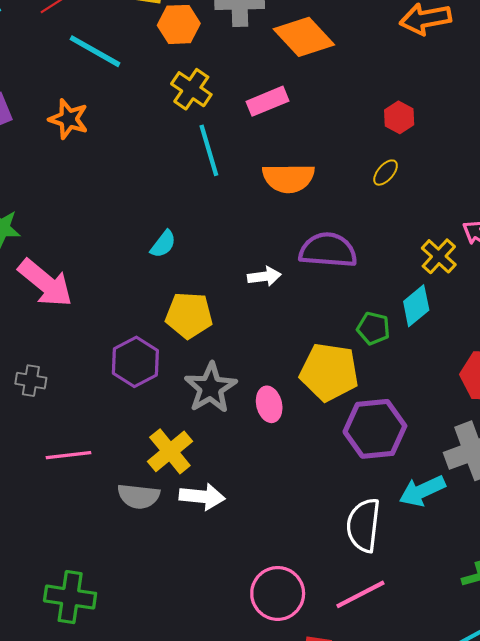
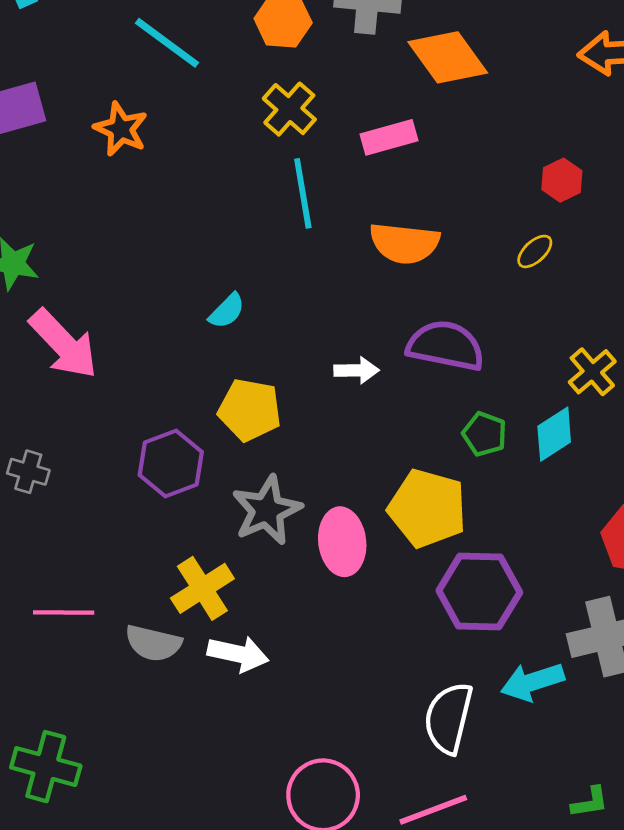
green pentagon: (373, 328) -> (485, 434), moved
pink ellipse: (269, 404) -> (342, 542), size x1.4
pink line: (68, 455) -> (64, 612), moved

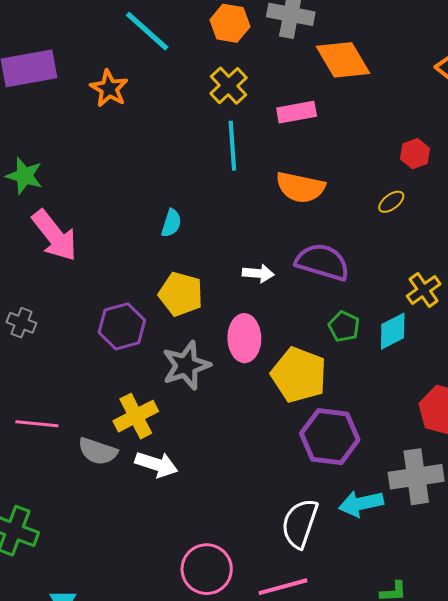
cyan semicircle: (227, 311) -> (171, 223), turned -32
pink ellipse: (342, 542) -> (244, 338), moved

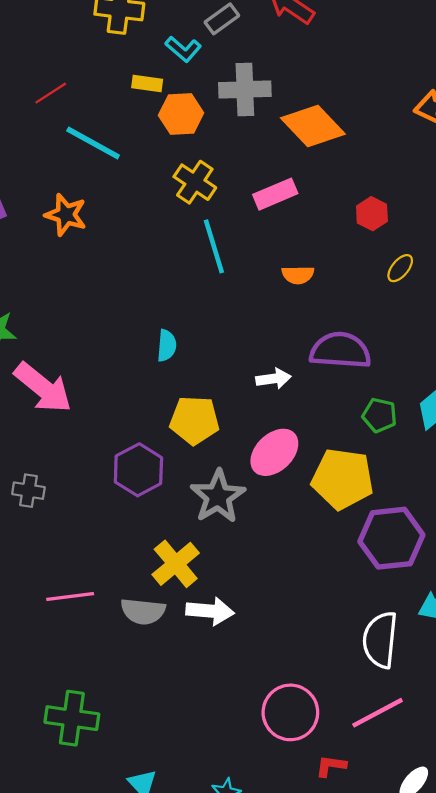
red hexagon: (415, 154) -> (372, 214), moved
orange semicircle: (300, 187) -> (298, 275), size x0.6
pink ellipse: (244, 338) -> (274, 452), turned 60

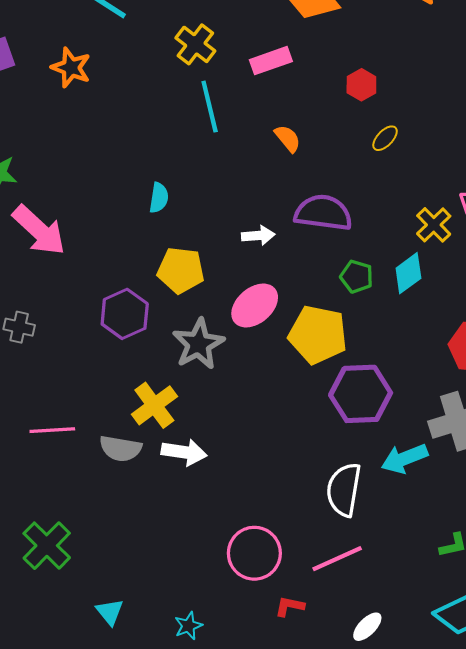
orange semicircle: (298, 275) -> (288, 138), turned -132
green cross: (72, 718) -> (47, 546), turned 33

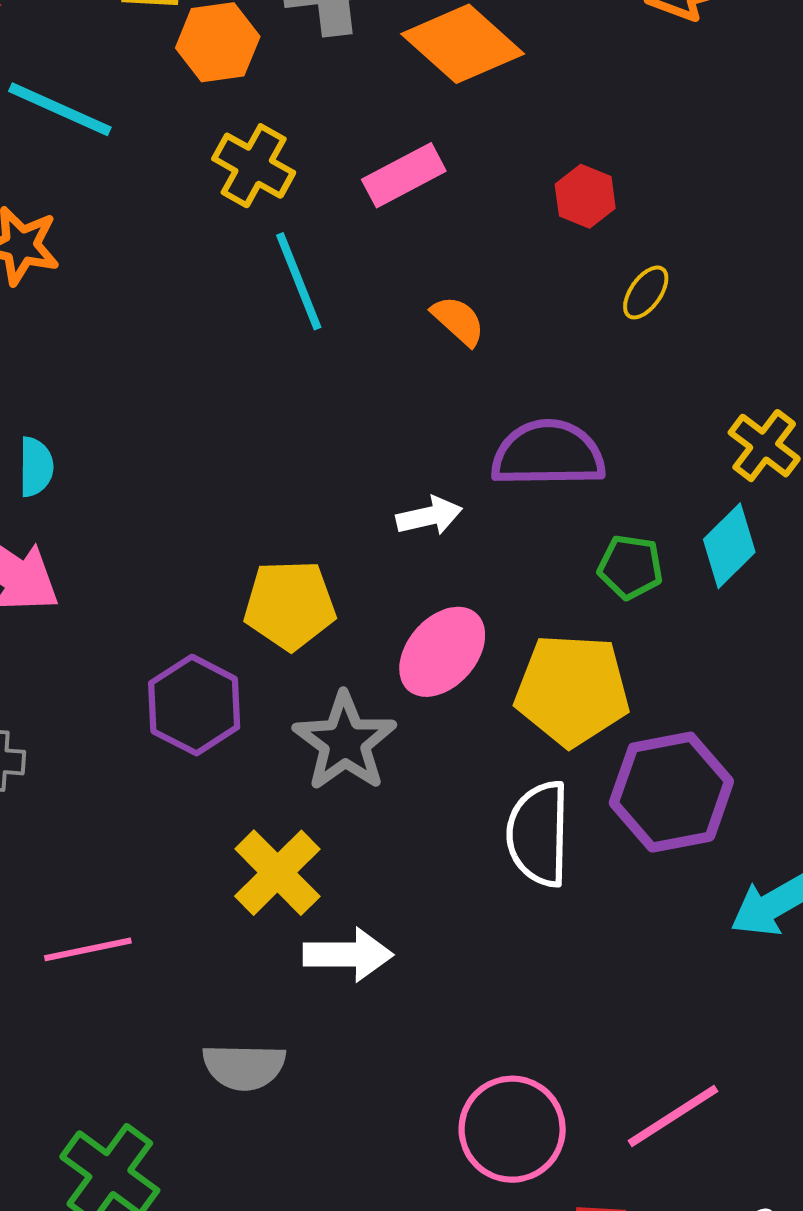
cyan semicircle: (159, 198) -> (36, 467), moved
gray semicircle: (121, 449) -> (244, 1067), moved
white semicircle: (344, 490) -> (538, 834), moved

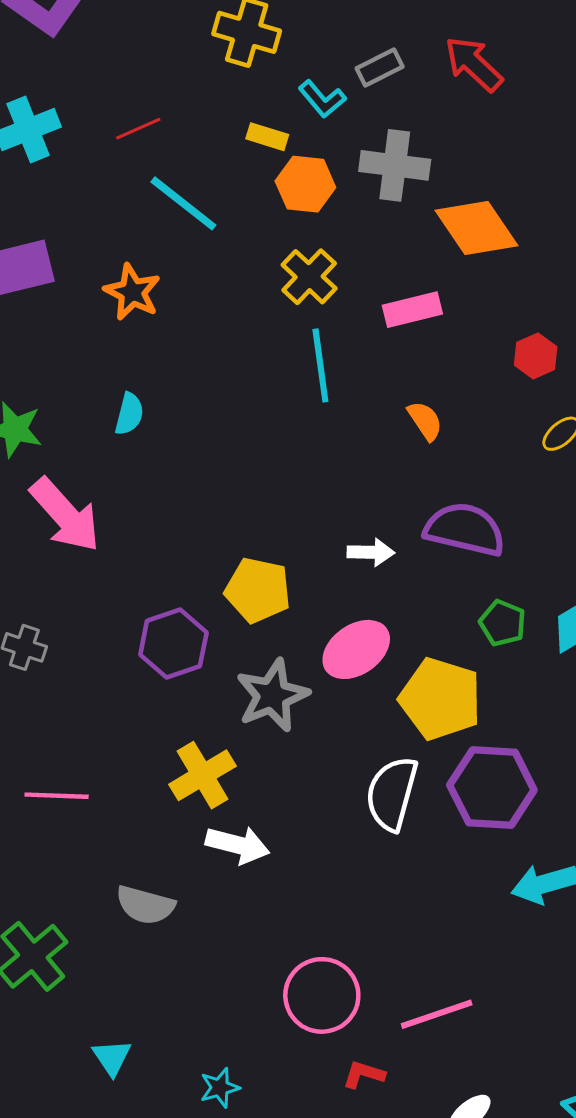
cyan semicircle: (36, 467) -> (129, 414), moved

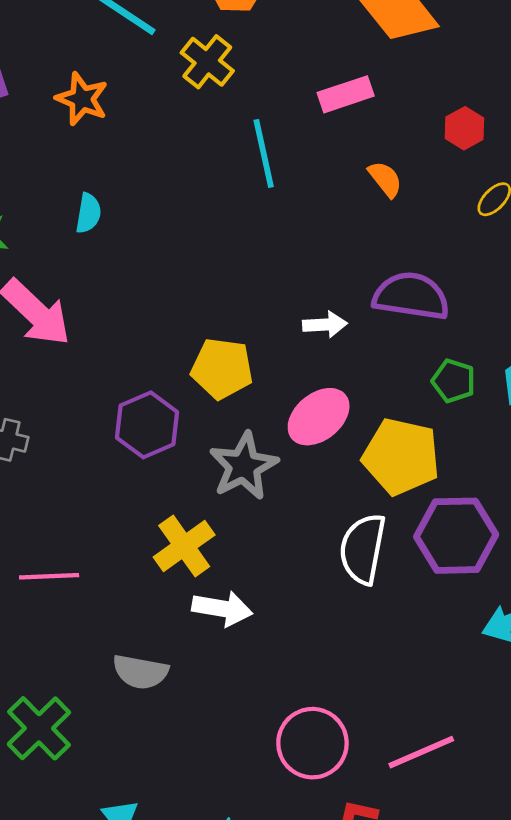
yellow cross: (309, 277) -> (207, 62), moved
orange semicircle: (425, 421) -> (385, 179), moved

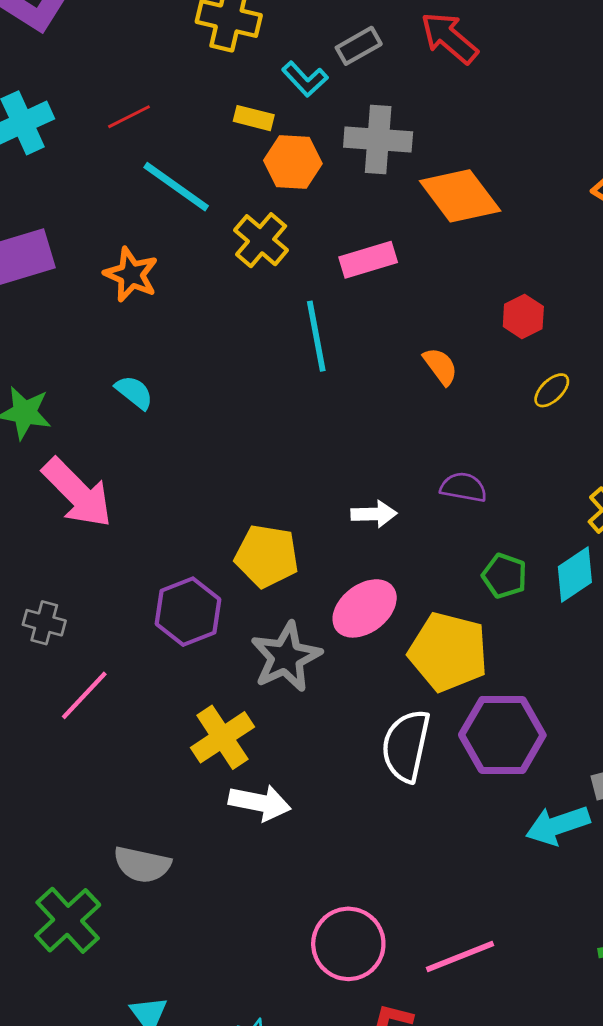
pink rectangle: (346, 94) -> (368, 260), moved
cyan semicircle: (88, 213) -> (134, 392), turned -63
purple semicircle: (411, 296) -> (463, 487), size x0.6
pink line: (49, 576) -> (84, 695), moved, turned -46
gray semicircle: (140, 672) -> (142, 865), moved

